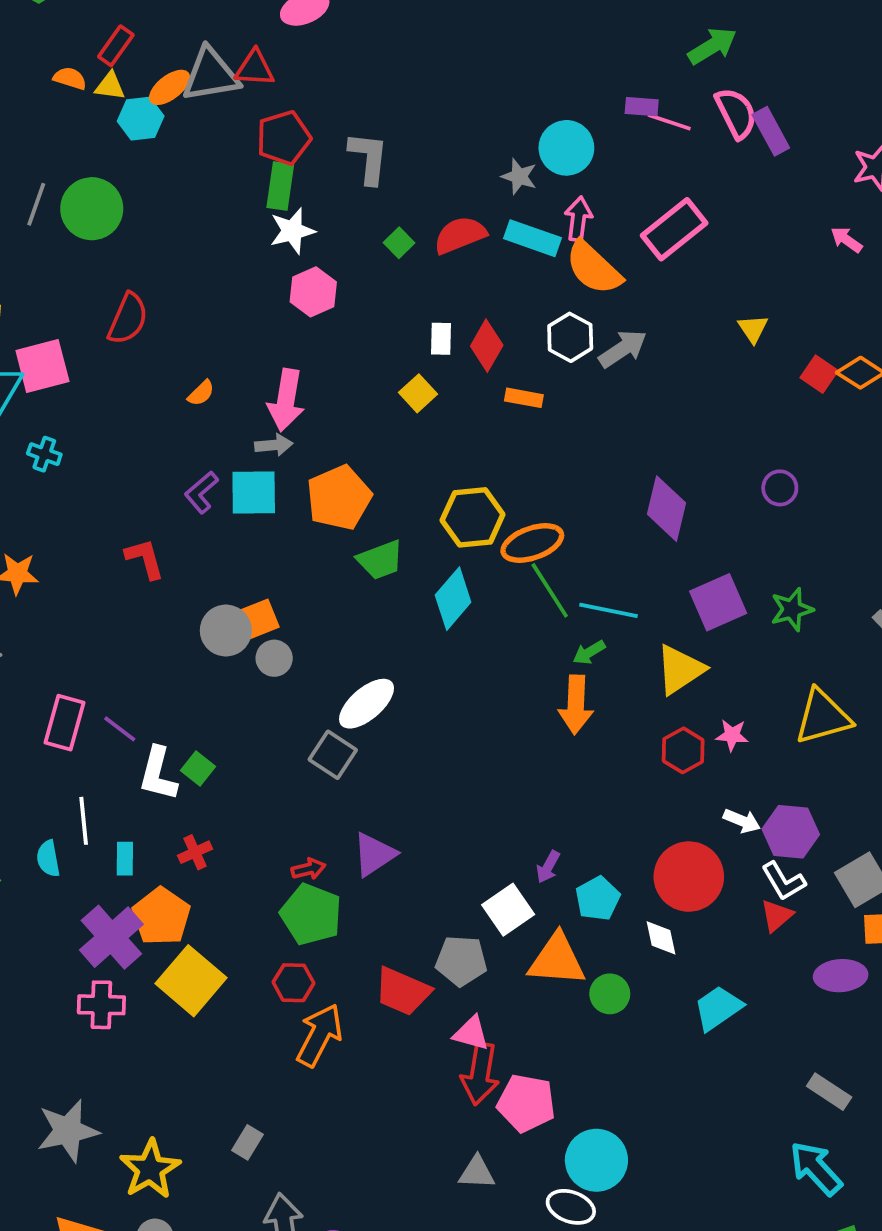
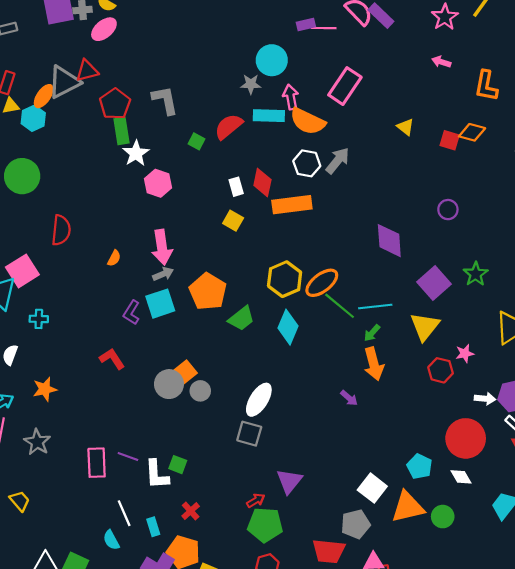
orange rectangle: (524, 398) -> (292, 205), size x1.8
purple arrow: (548, 867) -> (349, 398), moved, turned -60

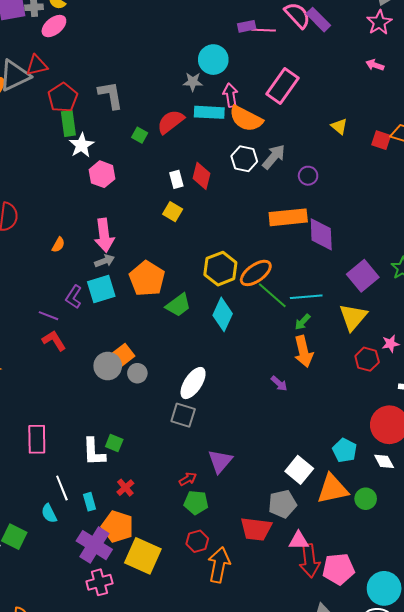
orange rectangle: (292, 205) -> (288, 217), moved
purple circle: (448, 210) -> (308, 176), moved
purple line: (128, 456) -> (49, 316), moved
green pentagon: (265, 525) -> (196, 502), size x0.7

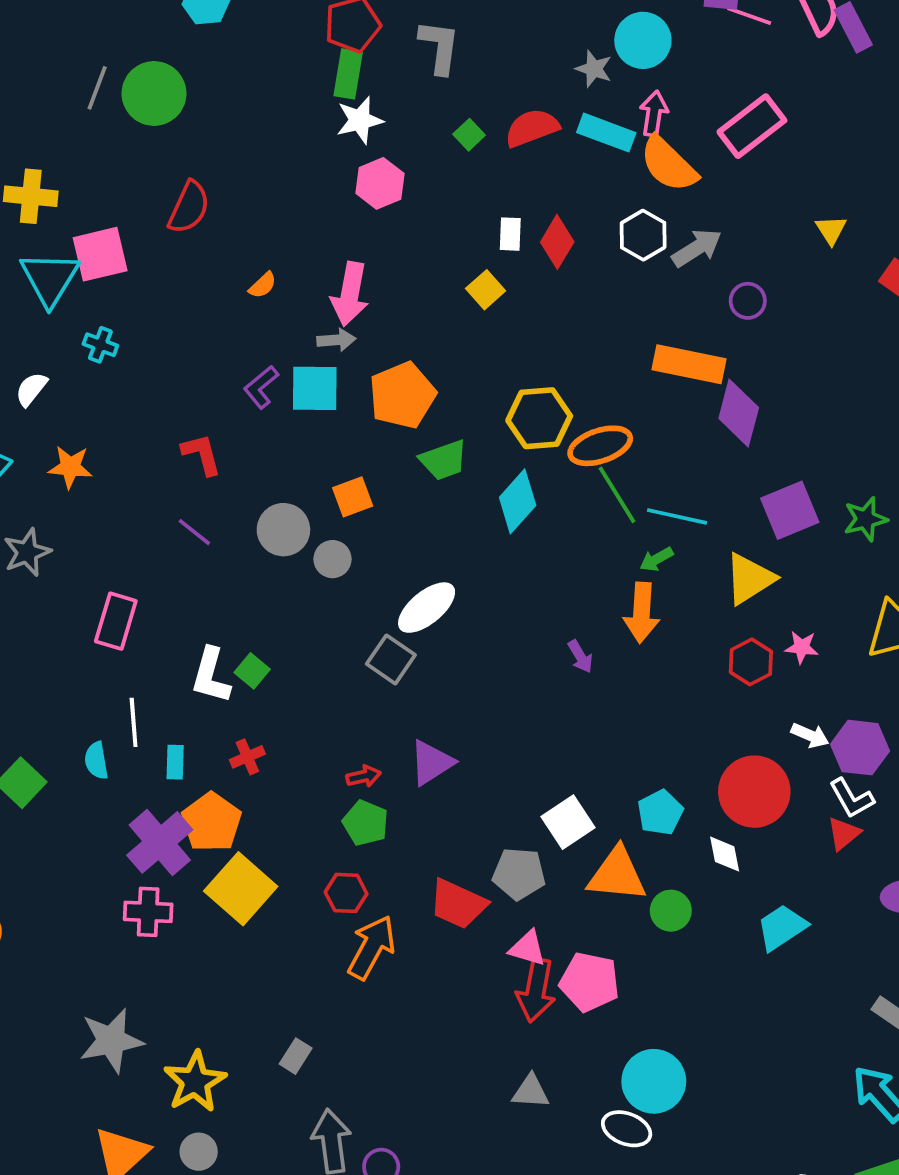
purple line: (49, 316) -> (194, 532), moved
orange square: (124, 355) -> (353, 497), moved
pink pentagon: (338, 569) -> (589, 982), moved

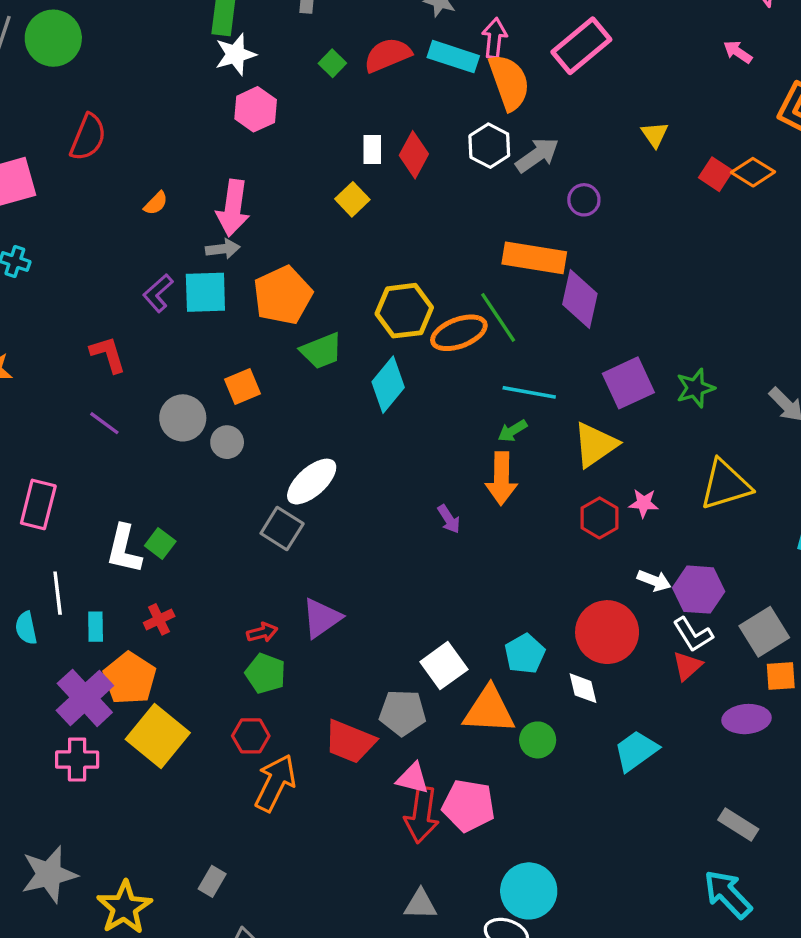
orange semicircle: (668, 164) -> (509, 82), turned -152
green line: (617, 495) -> (498, 317), moved

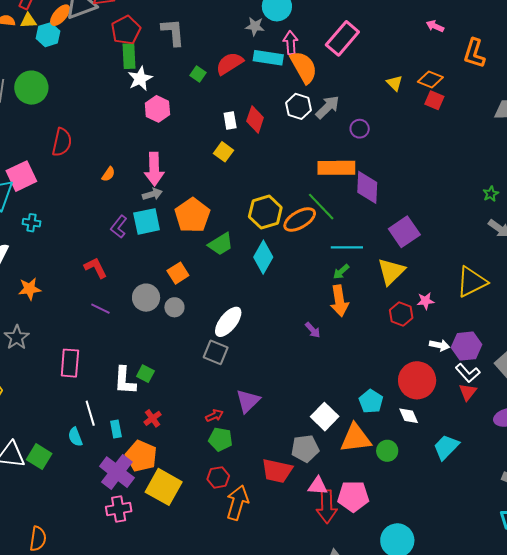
orange diamond: (753, 172) -> (430, 79), moved
green star: (695, 388) -> (491, 194), moved, size x0.7

